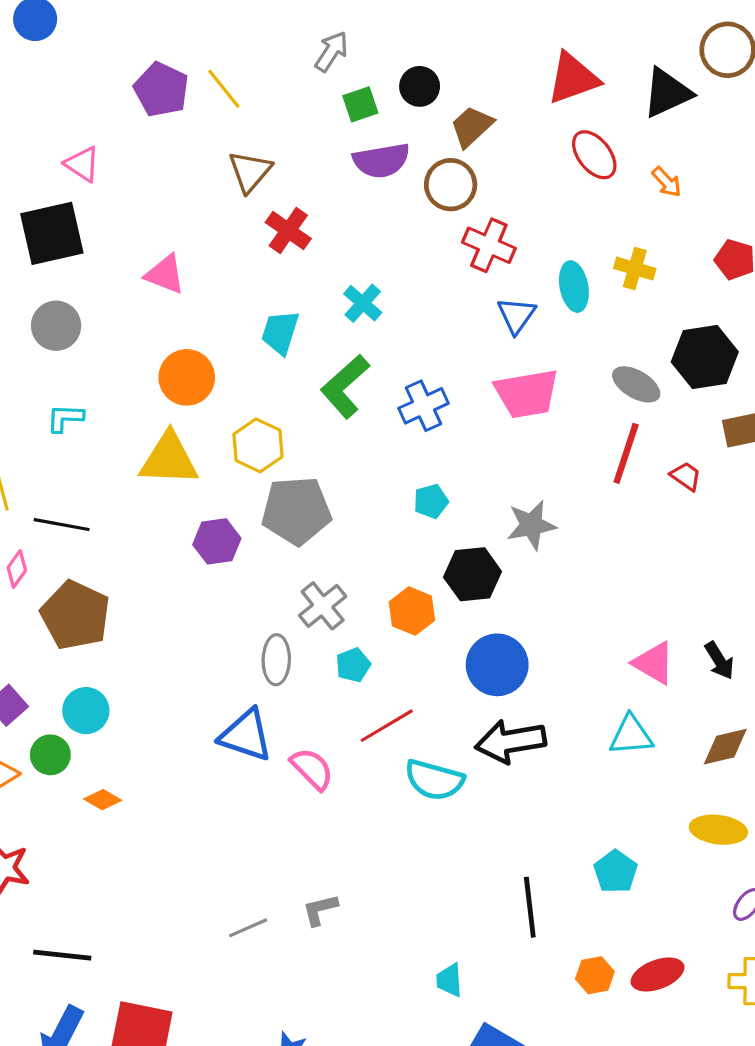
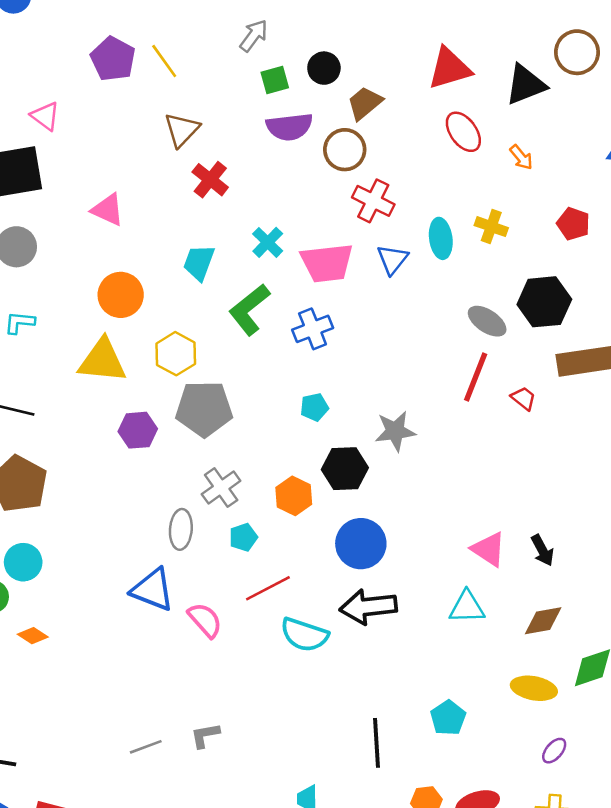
pink trapezoid: (527, 394) -> (327, 263), moved

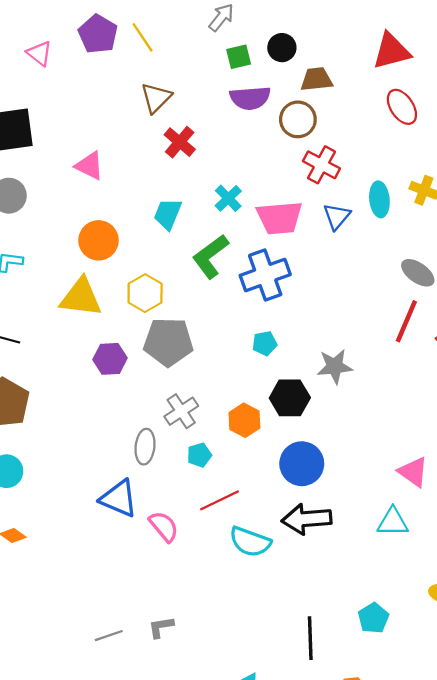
brown trapezoid: (365, 103) -> (317, 79), turned 32
pink triangle: (45, 116) -> (39, 53), moved
blue cross: (313, 329) -> (265, 275), size x1.4

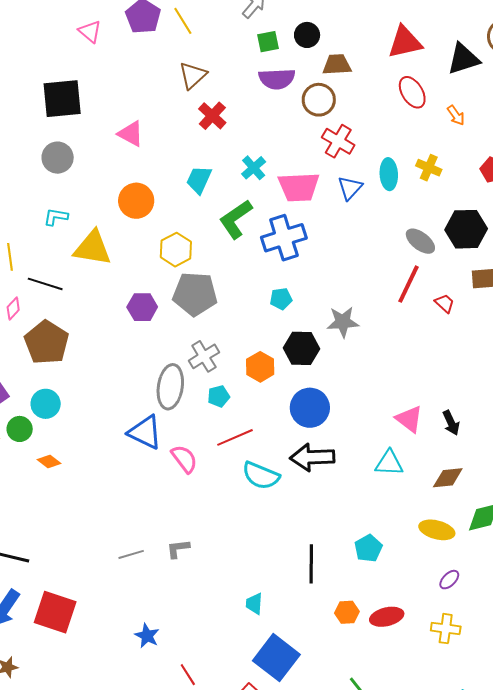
yellow triangle: (81, 297) -> (93, 248), moved
gray ellipse: (145, 447) -> (170, 387), size x1.4

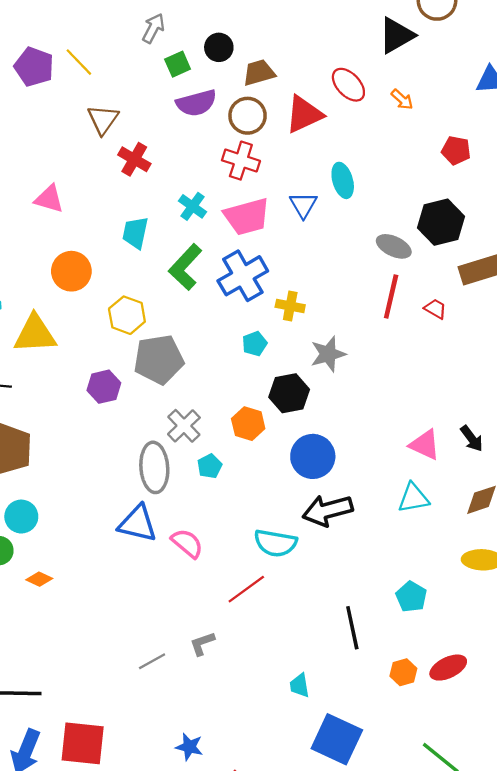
red triangle: (405, 42) -> (304, 114), moved
red cross: (338, 141) -> (241, 161), moved
yellow cross: (429, 168) -> (290, 306), moved
red line: (235, 437) -> (246, 589), moved

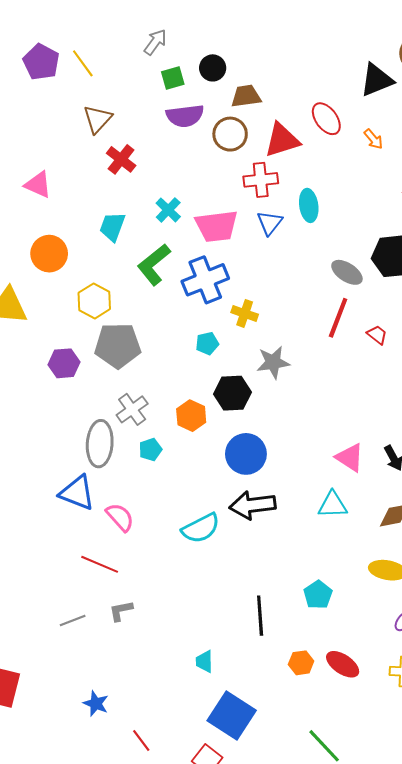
red cross: (241, 161) -> (261, 180), moved, turned -32
cyan semicircle: (275, 543) -> (201, 528), turned -45
red line: (246, 589) -> (100, 564), moved, turned 51
red ellipse: (448, 668) -> (343, 664), turned 52

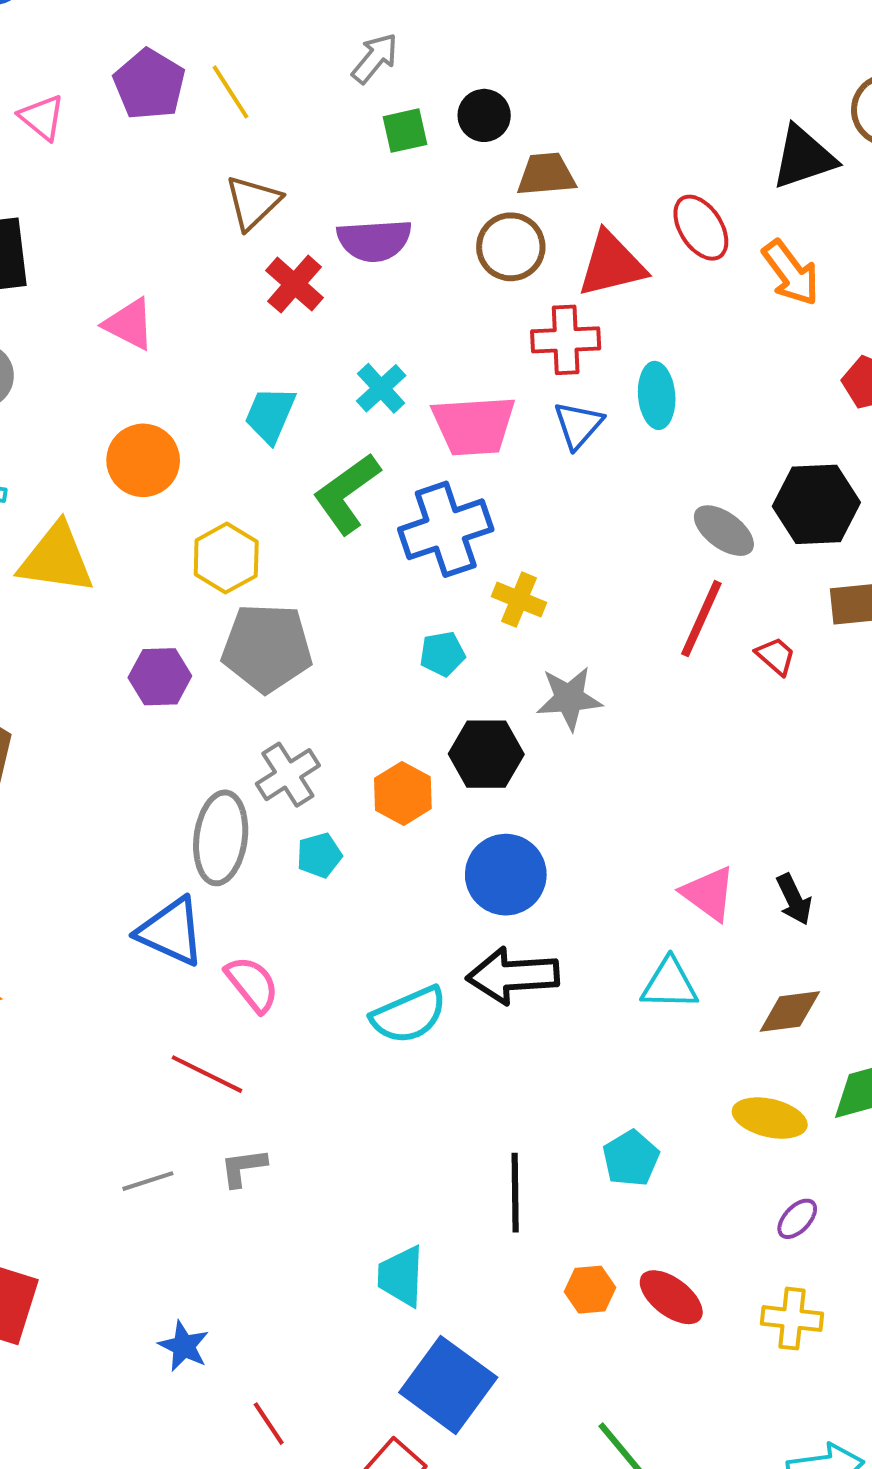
purple semicircle: (185, 116) -> (374, 240), moved
orange arrow: (373, 139) -> (791, 273), size x1.6
cyan trapezoid: (204, 662) -> (401, 1276), size x1.4

